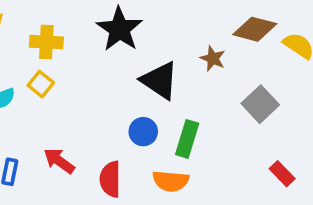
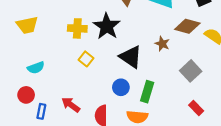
yellow cross: (46, 42) -> (77, 28), moved
yellow square: (41, 84) -> (86, 59), moved
red rectangle: (282, 174) -> (196, 108), moved

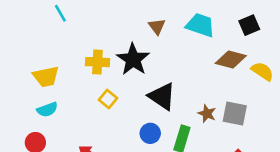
yellow trapezoid: (27, 25) -> (46, 77), moved
brown star: (162, 44) -> (207, 114), moved
gray square: (191, 71) -> (235, 114), turned -36

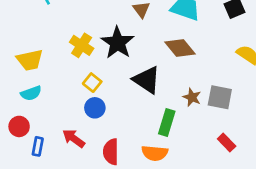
brown diamond: (231, 59) -> (180, 48), moved, turned 36
yellow cross: (97, 62) -> (82, 45), turned 30
blue circle: (150, 133) -> (95, 108), moved

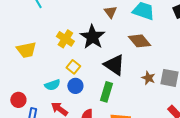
cyan semicircle: (31, 93) -> (52, 85), moved
green rectangle: (167, 122) -> (106, 92), moved

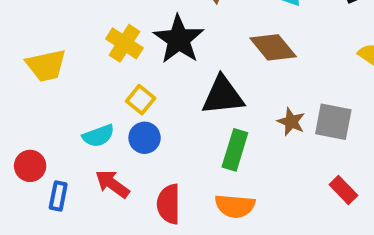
black triangle: (114, 65) -> (223, 96), turned -40
green rectangle: (106, 92) -> (235, 150), moved

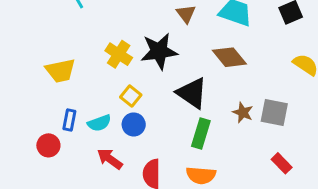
black star: (179, 39) -> (159, 51), turned 30
black triangle: (223, 96) -> (192, 93), turned 40
blue rectangle: (58, 196) -> (69, 120), moved

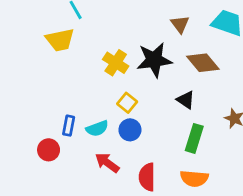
brown diamond: (229, 57) -> (203, 63), moved
yellow trapezoid: (60, 71) -> (60, 40), moved
black triangle: (192, 93) -> (186, 100), size x0.6

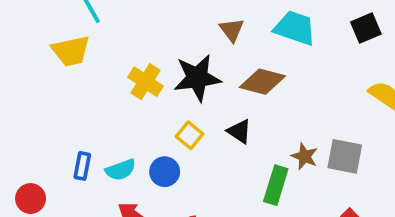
brown diamond: (203, 63) -> (262, 82), turned -36
yellow square: (127, 103) -> (190, 135), moved
green rectangle: (194, 138) -> (276, 185), moved
red circle: (49, 150) -> (31, 199), moved

